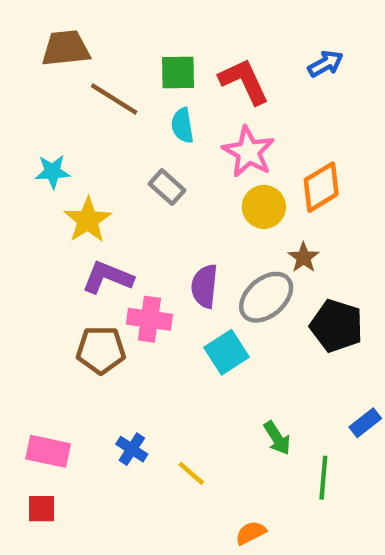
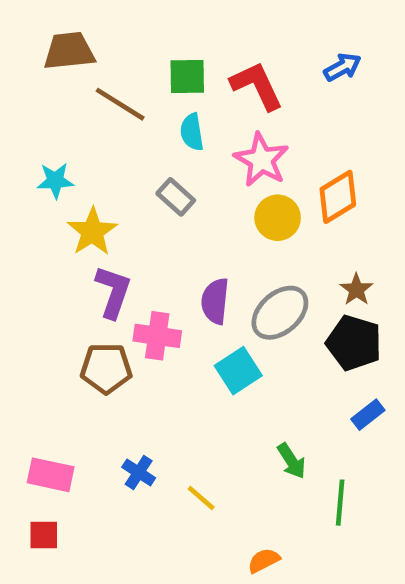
brown star: (304, 258) -> (356, 290), moved
purple L-shape: (108, 277) -> (113, 292), turned 87
blue rectangle: (365, 423) -> (368, 415), moved

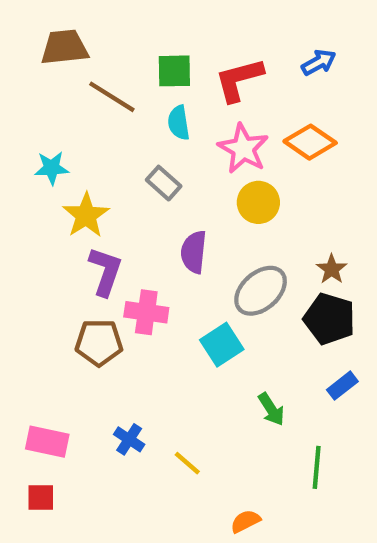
red L-shape: (257, 86) -> (239, 80), turned -80
orange diamond: (338, 197) -> (310, 142), moved, turned 66
purple semicircle: (215, 301) -> (194, 252), moved
green arrow: (292, 461) -> (271, 409), moved

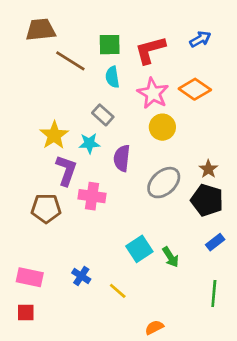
cyan star: (52, 168) -> (89, 143), moved
brown pentagon: (99, 342) -> (46, 208), moved
cyan square: (222, 345) -> (139, 249), moved
green line: (317, 467) -> (214, 294), moved

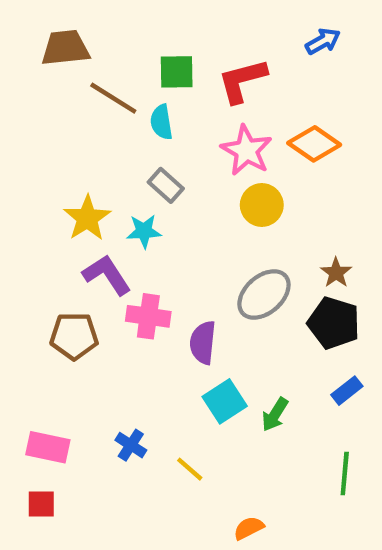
blue arrow: (200, 39) -> (323, 41), moved
cyan semicircle: (112, 77) -> (161, 122), moved
purple semicircle: (122, 158) -> (203, 343), moved
purple L-shape: (66, 170) -> (107, 275), turned -52
green arrow: (171, 257) -> (275, 415), turned 65

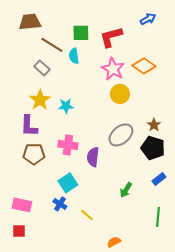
gray rectangle: (166, 185) -> (42, 68), moved
purple L-shape: (107, 275) -> (29, 126), moved, turned -145
cyan square: (225, 401) -> (68, 183), moved

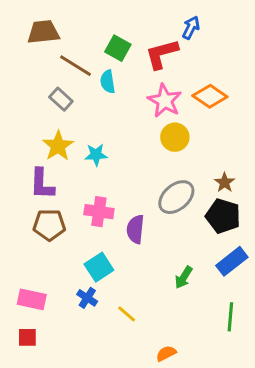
blue arrow: (148, 19) -> (191, 28), moved, turned -35
green square: (81, 33) -> (118, 48), turned 30
blue rectangle: (159, 179) -> (232, 261), size x1.5

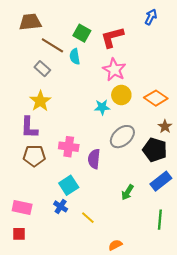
blue arrow: (191, 28) -> (151, 17), moved
orange diamond: (210, 96) -> (156, 98), moved
cyan star: (96, 155) -> (102, 107), moved
brown star: (225, 182) -> (165, 126), moved

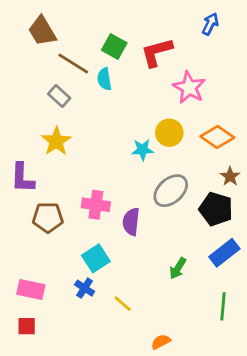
brown trapezoid: (30, 22) -> (42, 31), turned -115
pink star: (114, 70) -> (189, 88), moved
purple L-shape: (29, 127) -> (22, 178), moved

